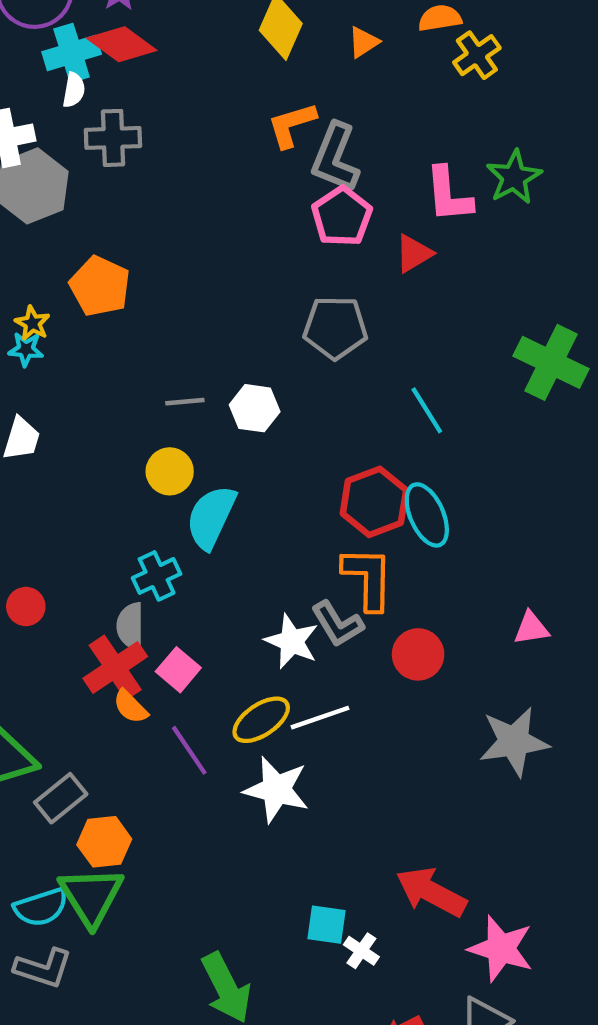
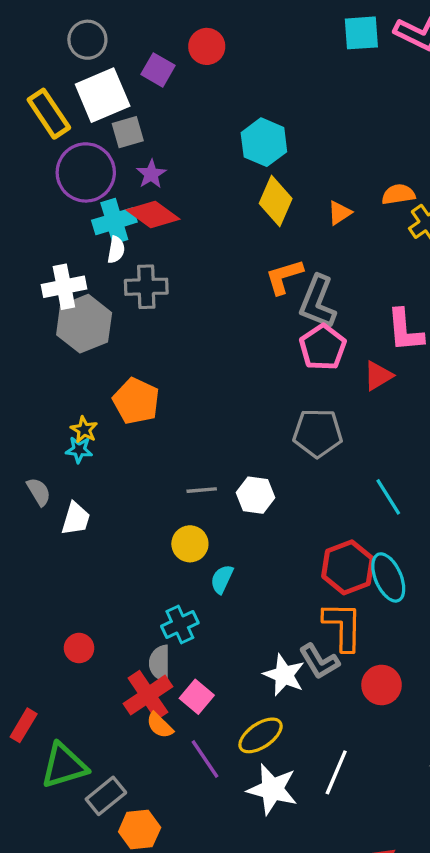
cyan semicircle: (211, 517) -> (222, 579), size x0.6
white line: (320, 718) -> (336, 772), moved, turned -48

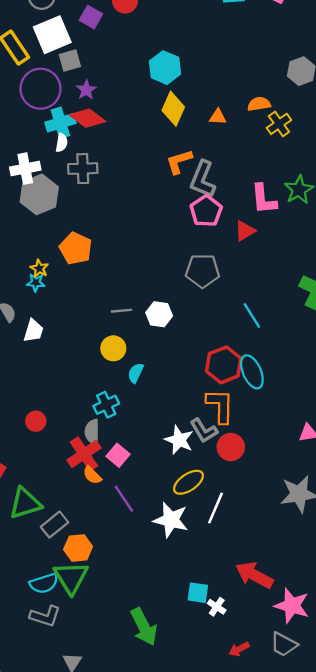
orange triangle: (340, 213) -> (218, 117), turned 36
red circle: (382, 685) -> (231, 447), moved
yellow ellipse: (261, 735) -> (188, 482), moved

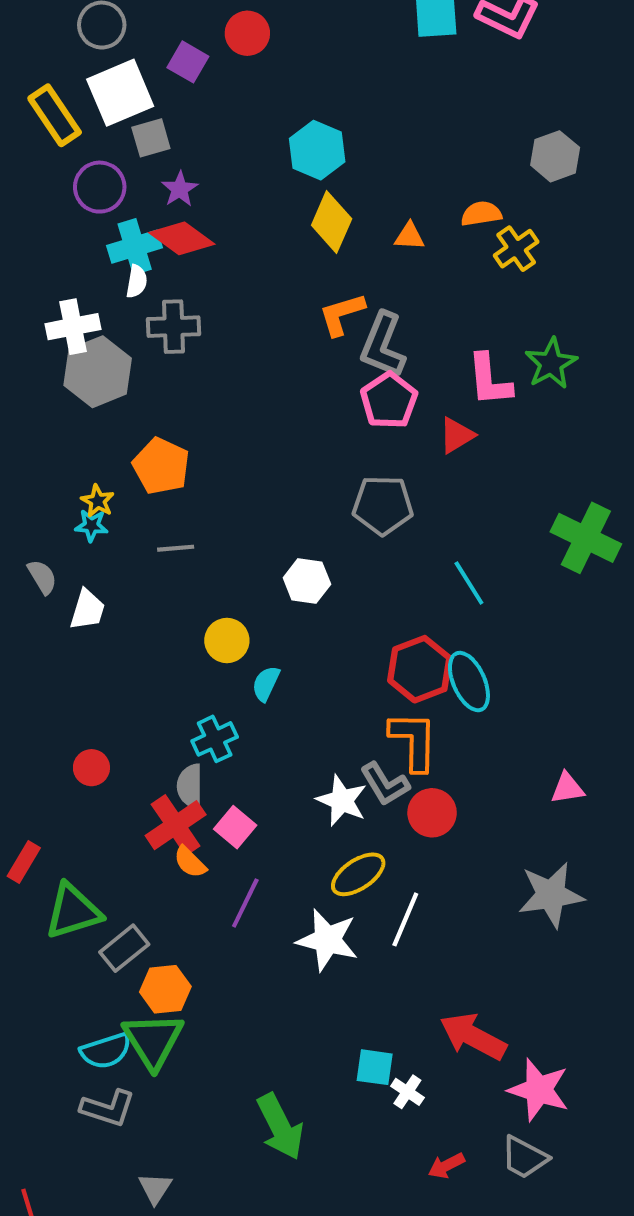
purple circle: (40, 89) -> (100, 187), size x0.7
gray line: (122, 311) -> (176, 548), moved
purple line: (124, 499) -> (245, 903), turned 60

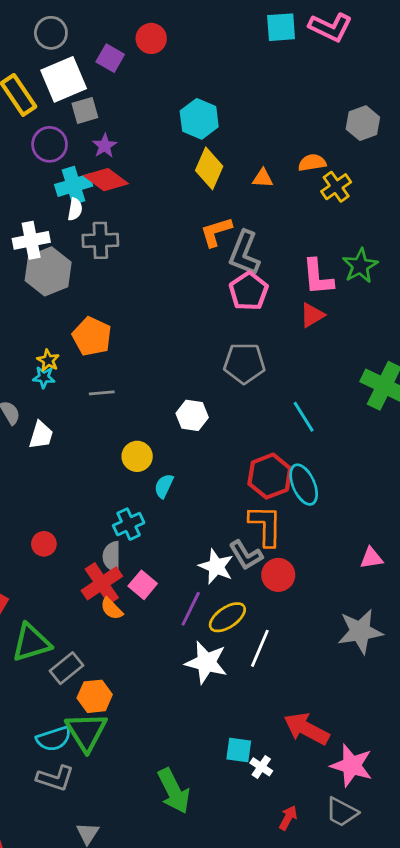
red triangle: (457, 435) -> (312, 315), moved
purple line: (245, 903) -> (191, 609), moved
red arrow: (446, 1166) -> (288, 818), turned 145

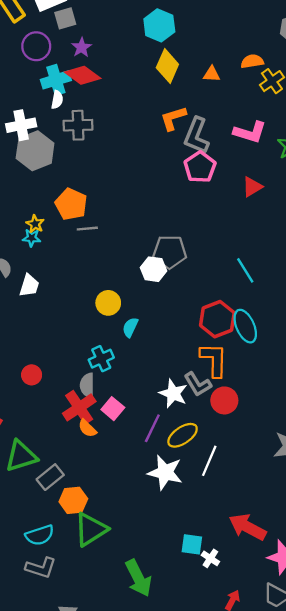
pink L-shape: (318, 277) -> (250, 132), moved, turned -68
gray pentagon: (244, 363) -> (170, 252), moved
gray line: (102, 393) -> (87, 229), moved
green triangle: (86, 732) -> (91, 529), moved, turned 30

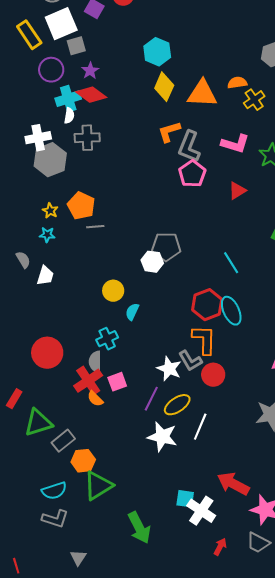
orange triangle: (212, 74) -> (202, 94), size x2.0
yellow star: (35, 224) -> (50, 211), moved
red circle: (32, 375) -> (47, 353), size x1.8
pink square: (113, 409) -> (117, 382), turned 30
white cross: (210, 558) -> (201, 511), size x1.8

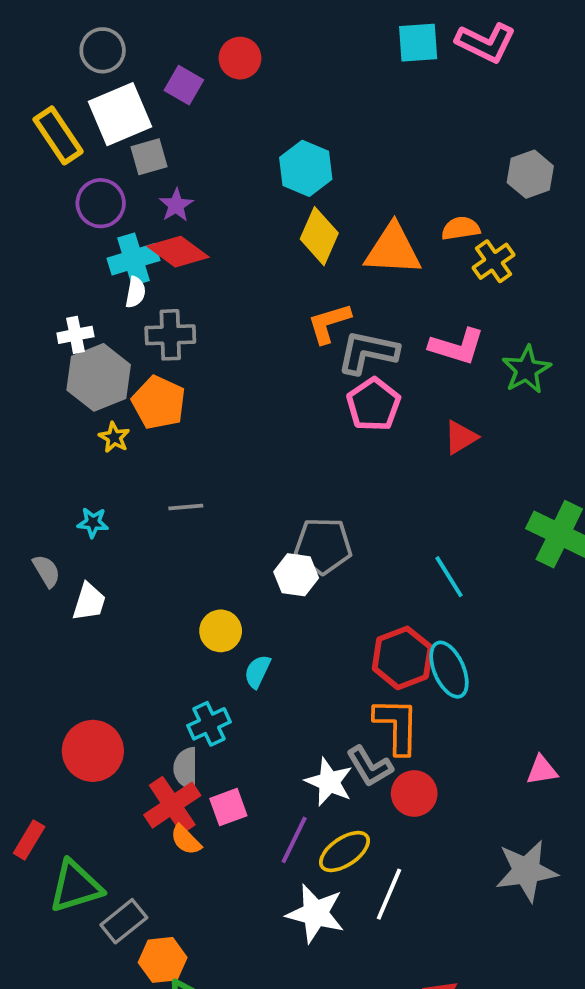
white cross: (38, 138) -> (75, 335), size x0.7
gray L-shape: (189, 147) -> (368, 352), turned 80
orange pentagon: (81, 206) -> (159, 403), moved
yellow star: (50, 211) -> (114, 437), moved

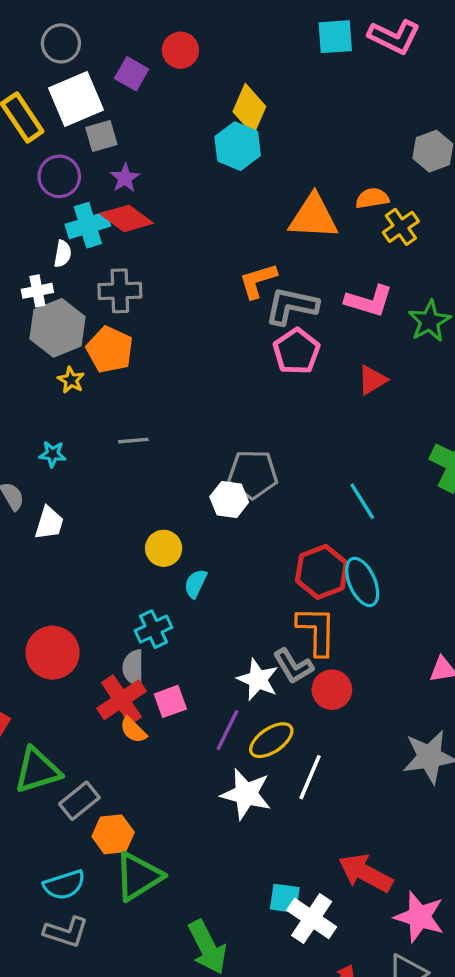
yellow diamond: (319, 236) -> (249, 109), moved
white semicircle: (135, 292) -> (63, 254), moved

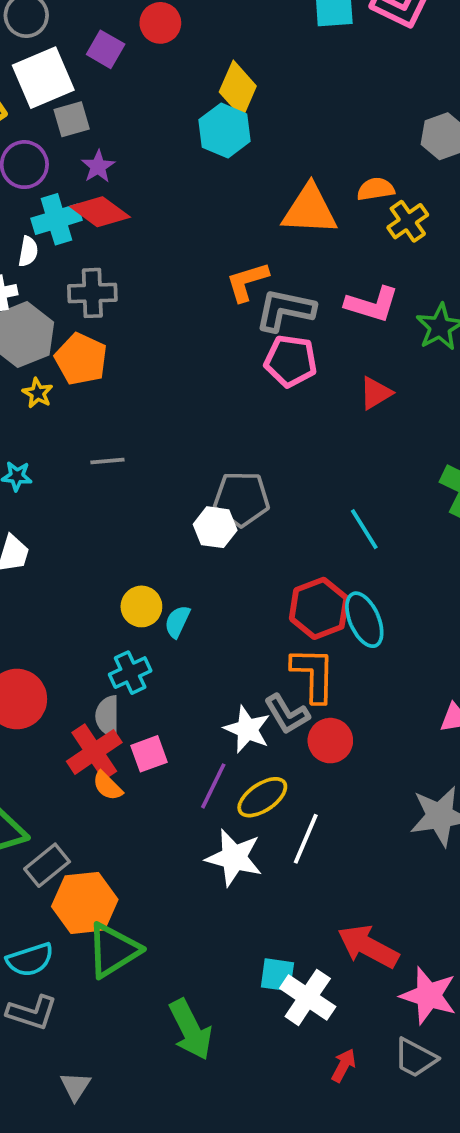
pink pentagon: (297, 351) -> (291, 361), turned -30
yellow circle: (164, 548) -> (141, 606), moved
orange hexagon: (113, 834) -> (85, 903), size x1.4

